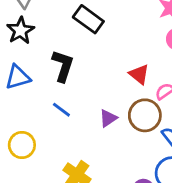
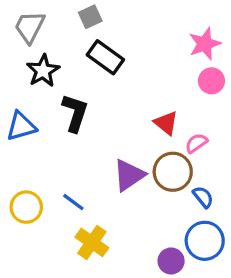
black star: (20, 31) -> (43, 71), moved
blue line: (61, 110) -> (73, 202), moved
purple triangle: (108, 118) -> (129, 175), size x1.5

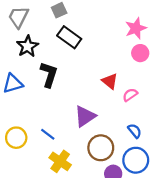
brown circle: (173, 172) -> (101, 148), moved

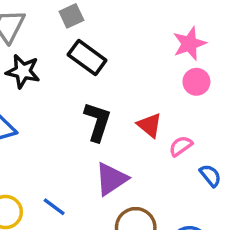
black star: (27, 46) -> (23, 71), turned -30
black L-shape: (49, 74) -> (97, 122), moved
blue semicircle: (135, 131) -> (210, 176), moved

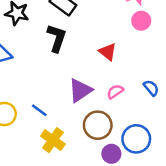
black L-shape: (97, 122) -> (57, 38), moved
pink semicircle: (181, 146) -> (115, 92), moved

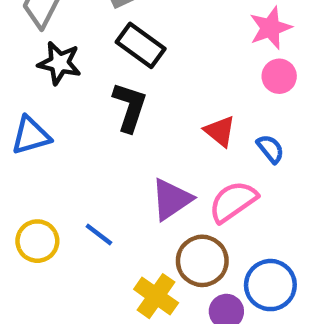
blue semicircle: (151, 88) -> (270, 149), moved
pink semicircle: (115, 92) -> (233, 202), size x1.6
yellow cross: (53, 140) -> (156, 296), moved

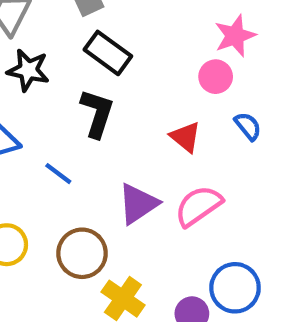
pink circle: (279, 76) -> (216, 77), moved
blue semicircle: (270, 149) -> (248, 126), moved
blue line: (99, 234) -> (58, 174), moved
brown circle: (202, 261) -> (82, 253), moved

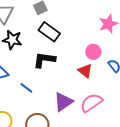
pink circle: (216, 77) -> (93, 52), moved
black L-shape: (97, 113) -> (44, 60), turned -100

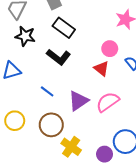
black L-shape: (44, 60) -> (59, 57), turned -150
blue line: (26, 88) -> (47, 91), moved

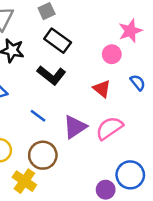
pink circle: (110, 49) -> (112, 54), moved
yellow cross: (71, 147) -> (24, 181), moved

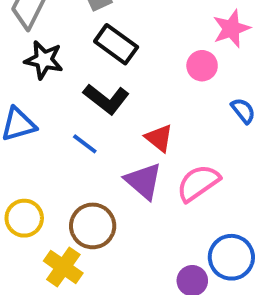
red triangle: (102, 89) -> (159, 138), moved
blue line: (38, 116) -> (85, 144), moved
purple triangle: (75, 127) -> (143, 181), turned -45

